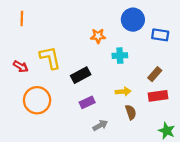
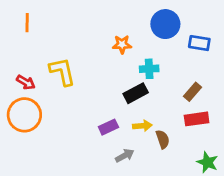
black rectangle: (81, 75) -> (136, 93), moved
yellow arrow: (123, 92) -> (142, 126), moved
orange circle: (37, 100) -> (24, 115), moved

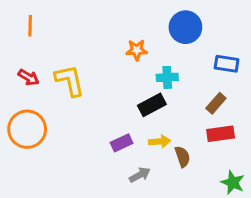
blue rectangle: (199, 43) -> (227, 64), moved
red arrow: (26, 82) -> (29, 77), moved

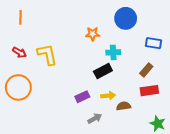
brown semicircle: (182, 157) -> (124, 106), turned -80

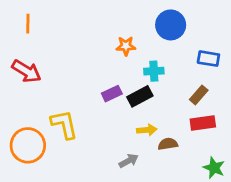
red arrow: (19, 52) -> (26, 71), size x1.5
yellow L-shape: (47, 54) -> (64, 124), moved
orange circle: (18, 87) -> (28, 145), moved
purple rectangle: (82, 97) -> (112, 94), moved

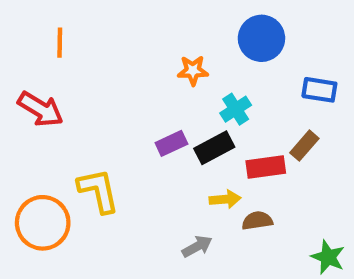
orange line: (28, 24) -> (60, 43), moved
cyan cross: (154, 71) -> (236, 109), turned -30
red rectangle: (203, 123) -> (266, 167), moved

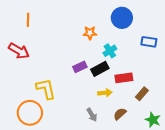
brown rectangle: (304, 146) -> (142, 94), moved
brown semicircle: (257, 221) -> (120, 114), moved, turned -32
orange circle: (43, 223) -> (30, 113), moved
gray arrow: (197, 246) -> (92, 115), turned 88

